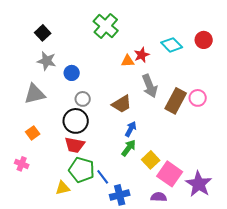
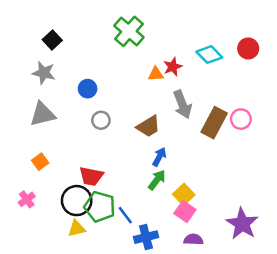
gray star: (47, 61) -> (44, 73), moved
black circle: (76, 121) -> (77, 201), moved
pink cross: (22, 164) -> (27, 199), turned 32
pink square: (170, 174) -> (185, 212), moved, size x0.7

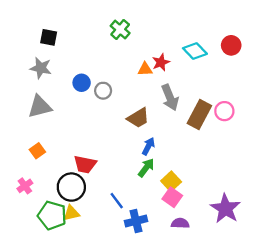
green cross: (129, 31) -> (120, 29), size x0.7
black square: (52, 40) -> (49, 37), turned -36
gray circle: (101, 120) -> (103, 91), moved
green pentagon: (100, 207) -> (52, 215), moved

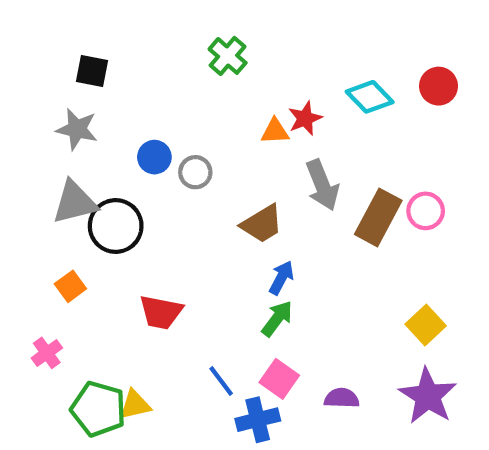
yellow square: (171, 181) -> (426, 325), moved
black circle: (71, 187) -> (116, 226), moved
pink square: (172, 197) -> (279, 379), moved
purple semicircle: (180, 223) -> (342, 398), moved

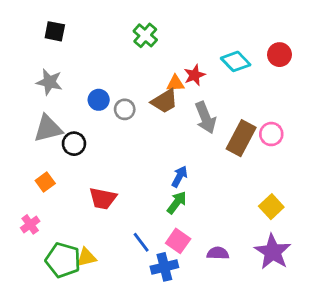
black square: (92, 71) -> (55, 31), moved
brown trapezoid: (262, 224) -> (164, 101), moved
black circle: (116, 226) -> (74, 144), size x0.7

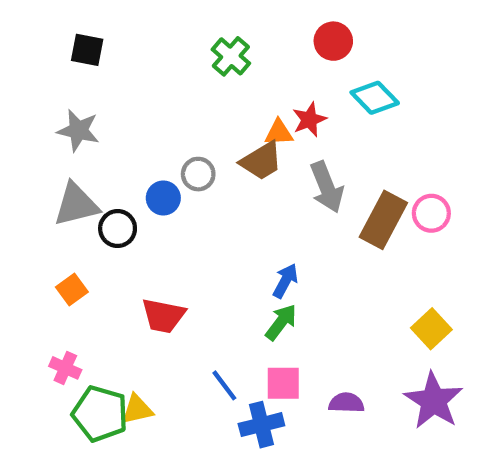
red circle: (280, 55) -> (333, 41), moved
blue circle: (99, 100) -> (163, 198), moved
pink cross: (30, 224) -> (65, 368), moved, turned -30
pink square: (178, 241) -> (283, 383), turned -35

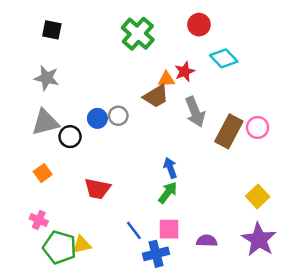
green cross: (231, 56) -> (138, 34), size x1.4
gray circle: (198, 174) -> (118, 116), moved
blue arrow: (285, 281) -> (170, 168), turned -48

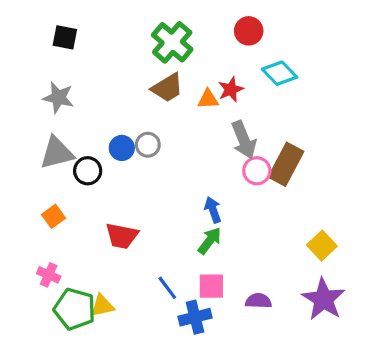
brown trapezoid: (156, 96) -> (167, 88), moved
pink circle: (258, 127) -> (257, 171), moved

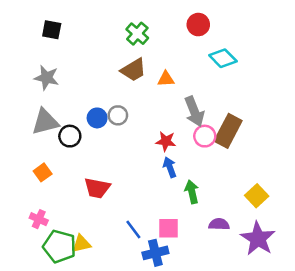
green cross: (172, 42) -> (137, 34), size x0.7
red star: (231, 89) -> (166, 141), moved, turned 30
green arrow: (210, 241) -> (192, 192), moved, turned -50
purple semicircle: (258, 301) -> (219, 224), moved

